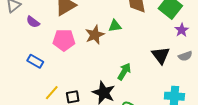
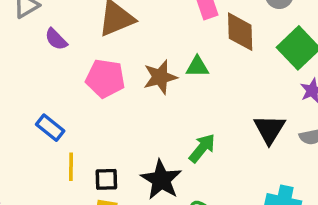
blue rectangle: (35, 61) -> (50, 128), moved
yellow line: (52, 93) -> (71, 167), turned -49

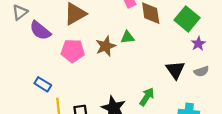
purple semicircle: (56, 39) -> (40, 31), size x1.5
green arrow: (202, 148) -> (147, 97), moved

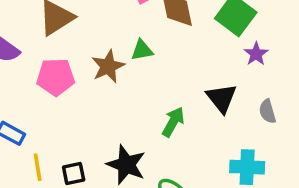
gray semicircle: (201, 71) -> (267, 111), moved, turned 96
green arrow: (147, 97) -> (173, 122), moved

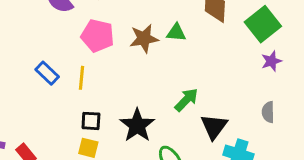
black triangle: (222, 98) -> (214, 127), moved
yellow line: (38, 167) -> (81, 78), moved

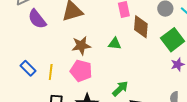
pink pentagon: (97, 36) -> (81, 71), moved
brown star: (144, 39) -> (81, 46), moved

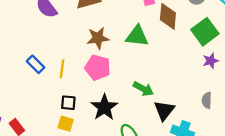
green triangle: (115, 44) -> (137, 36), size x1.5
green arrow: (120, 89) -> (143, 89), turned 72

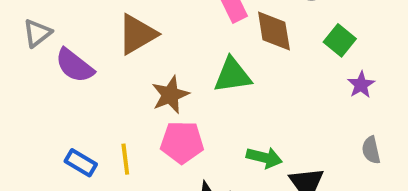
green square: (205, 32) -> (340, 40), size x0.7

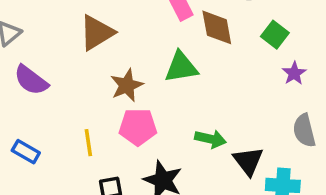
purple semicircle: (75, 66) -> (31, 80), moved
gray semicircle: (371, 150) -> (304, 131), size x1.4
blue rectangle: (81, 163) -> (26, 152), moved

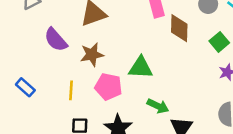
green triangle: (181, 67) -> (141, 68), moved
purple semicircle: (31, 80) -> (56, 40), moved
brown star: (127, 85) -> (92, 55), moved

